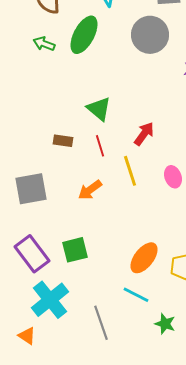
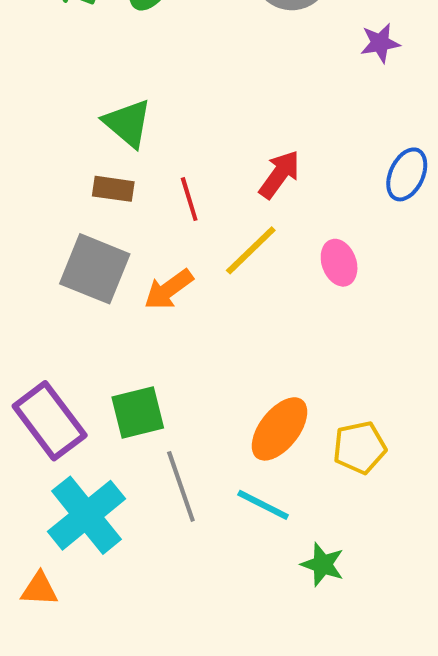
green triangle: (99, 109) -> (128, 123), moved
yellow line: (130, 171) -> (251, 250), turned 64
gray square: (31, 189) -> (95, 269), moved, turned 32
gray line: (101, 323) -> (181, 486), moved
orange triangle: (27, 336) -> (39, 589), turned -30

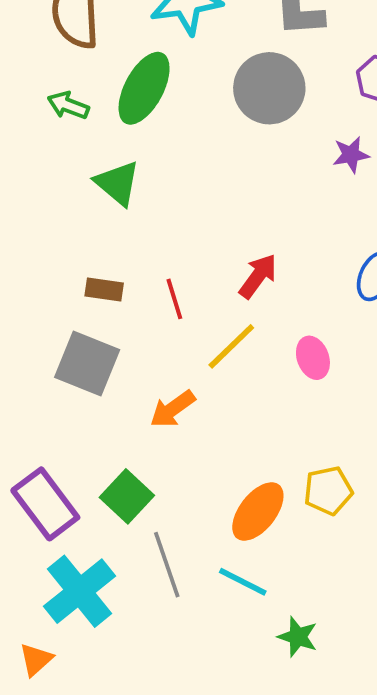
green triangle: (128, 123) -> (117, 183), moved
orange arrow: (169, 289) -> (173, 409), moved
green square: (138, 413) -> (127, 496), turned -33
yellow pentagon: (360, 447) -> (328, 491), moved
orange triangle: (39, 589) -> (36, 660), turned -45

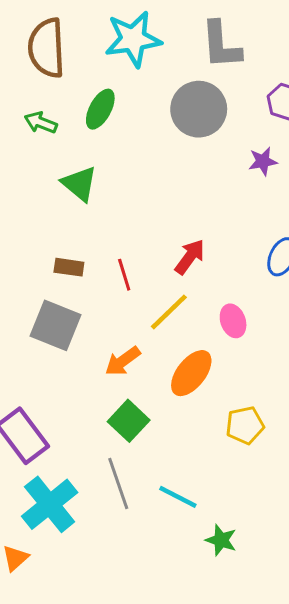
green ellipse: (144, 88) -> (100, 109), size x0.7
green square: (127, 496) -> (129, 421), moved
orange ellipse: (258, 511) -> (191, 373), moved

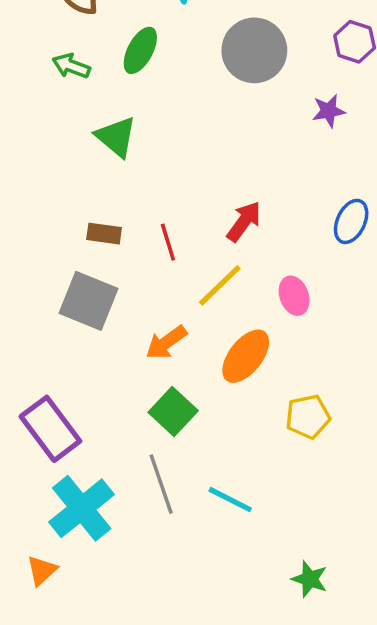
green star: (221, 540) -> (310, 579), moved

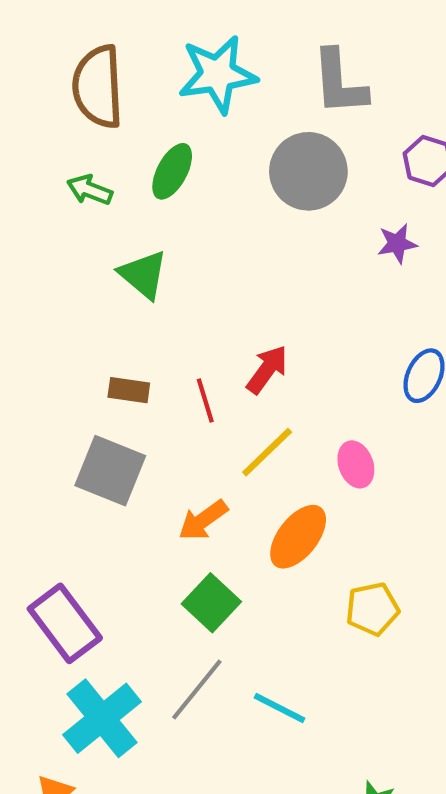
red arrow: (244, 221) -> (267, 369), moved
gray line: (161, 484) -> (197, 689), turned 58

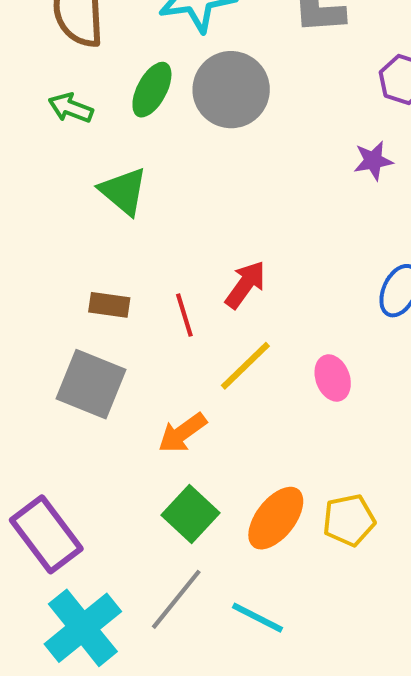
gray circle: (308, 171) -> (231, 90), moved
orange ellipse: (298, 537) -> (276, 518), moved

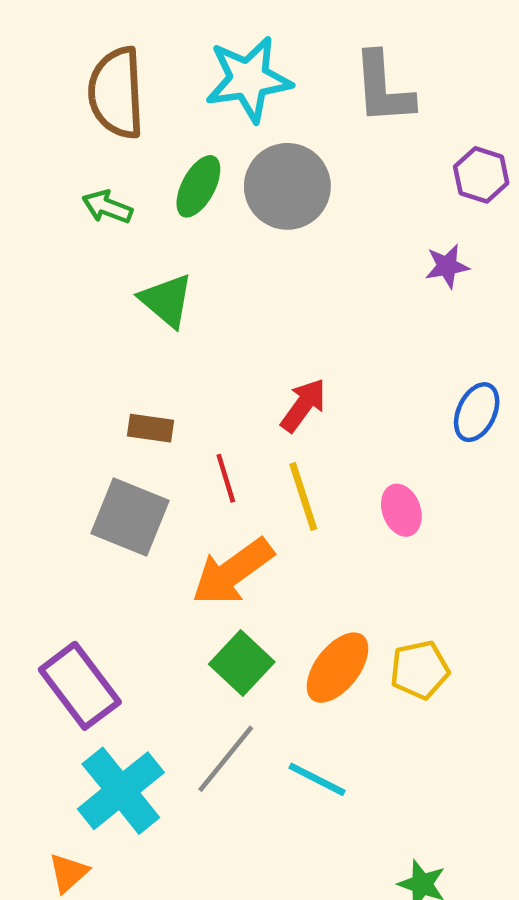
red line: (184, 315) -> (226, 478), moved
yellow line: (245, 366) -> (303, 496), turned -64
orange arrow: (182, 433) -> (233, 572), size x1.5

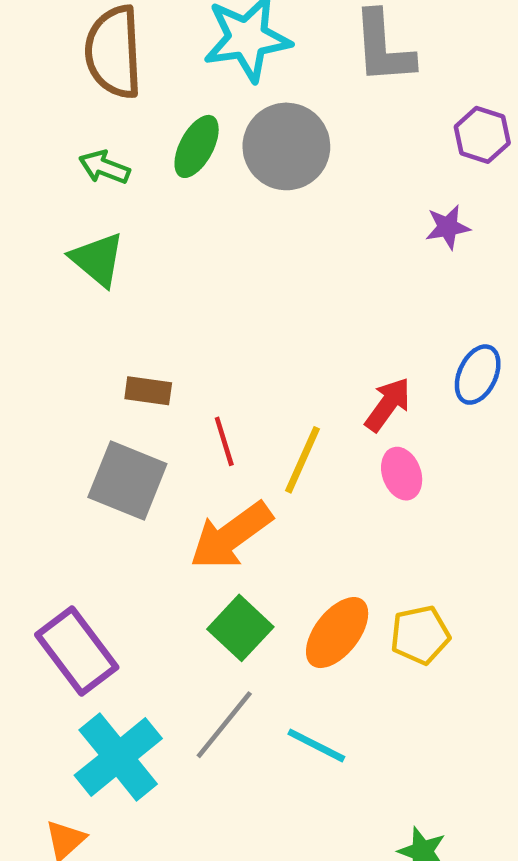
green triangle: (166, 300) -> (97, 259), moved
red arrow: (303, 405) -> (388, 404), moved
yellow line: (303, 496) -> (303, 460), turned 42

